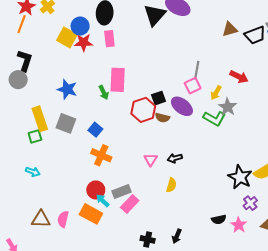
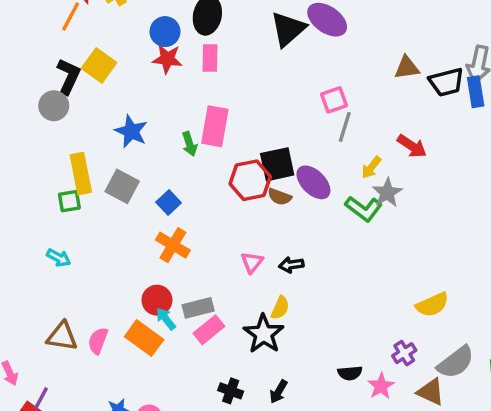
yellow square: (67, 37) -> (99, 65), moved
pink square: (193, 86) -> (334, 100), moved
black square: (158, 98) -> (277, 164), size x1.5
black star: (240, 177) -> (264, 334), moved

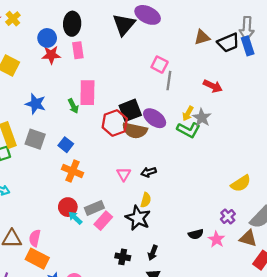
pink square: (334, 100) -> (160, 65), turned -35
yellow arrow: (371, 167) -> (188, 113), moved
brown semicircle: (280, 197) -> (135, 130), size x1.6
orange rectangle: (144, 338) -> (37, 259), moved

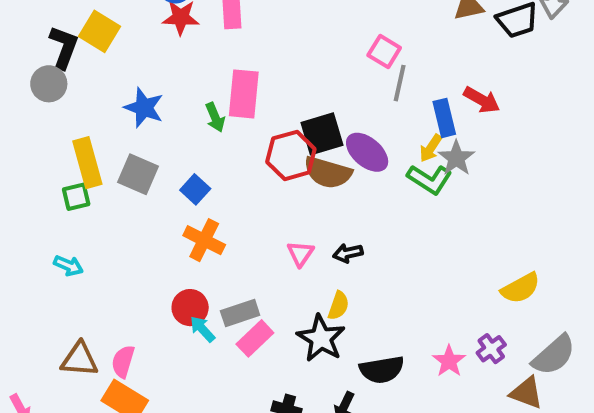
blue rectangle: (248, 46) -> (444, 118), moved
black semicircle: (196, 234) -> (382, 370), moved, size x1.5
pink star: (216, 239) -> (449, 361), moved

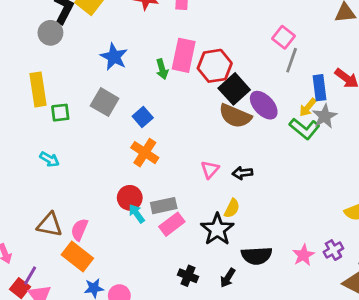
black square: (322, 134) -> (234, 89), turned -32
red hexagon: (291, 155) -> (215, 66), moved
yellow rectangle: (87, 163) -> (38, 89), moved

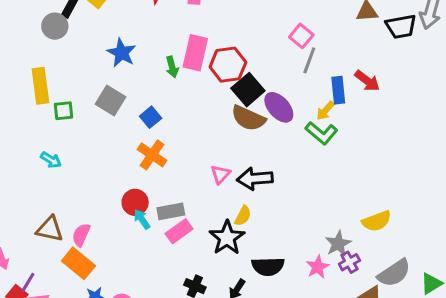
gray star: (325, 116) -> (338, 244), moved
black arrow: (243, 173) -> (255, 179), size x1.6

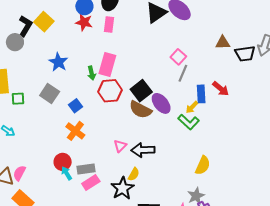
red hexagon: (228, 65) -> (110, 91), moved
yellow semicircle: (377, 221) -> (203, 165), moved, turned -48
pink semicircle: (81, 235) -> (19, 173), moved

